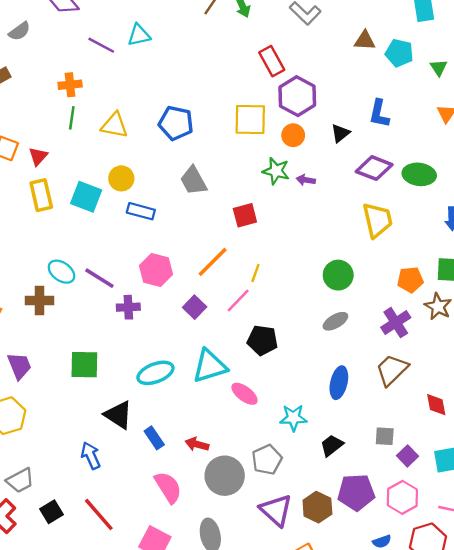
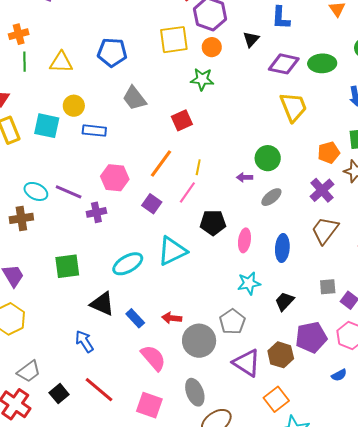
purple arrow: (306, 180) -> (245, 177), moved
pink ellipse: (244, 394) -> (244, 240), moved, turned 70

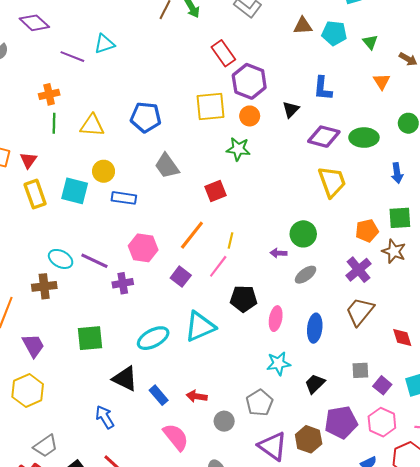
gray circle: (199, 341) -> (224, 421), size x0.6

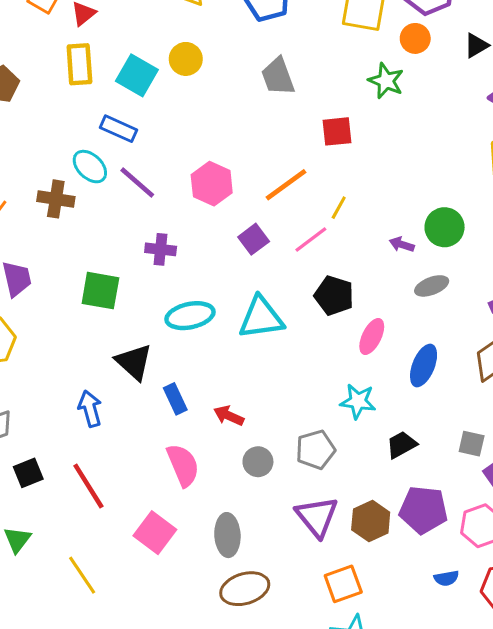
blue rectangle: (124, 198) -> (119, 129), moved
purple cross: (123, 283) -> (161, 249), moved

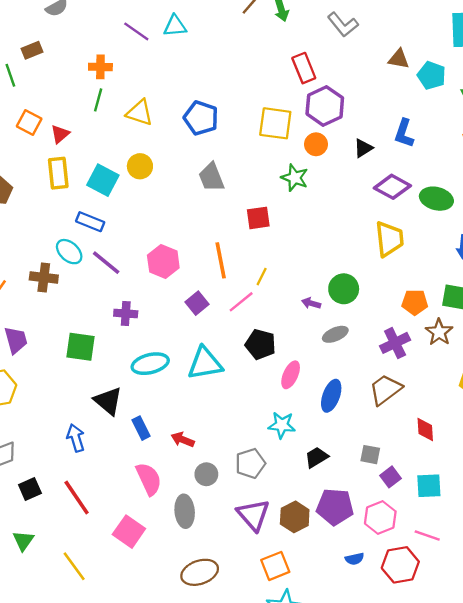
orange line: (286, 185) -> (221, 260), turned -63
gray ellipse: (227, 535) -> (185, 511), moved

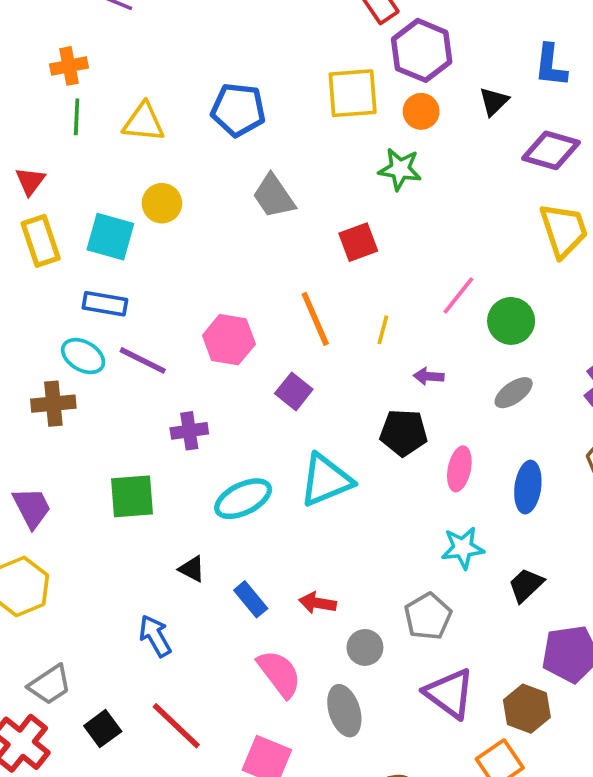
pink line: (241, 302) -> (458, 295), moved
purple arrow: (311, 303) -> (429, 376), moved
black triangle: (108, 401) -> (192, 569), size x0.6
brown hexagon: (295, 517) -> (527, 709), moved

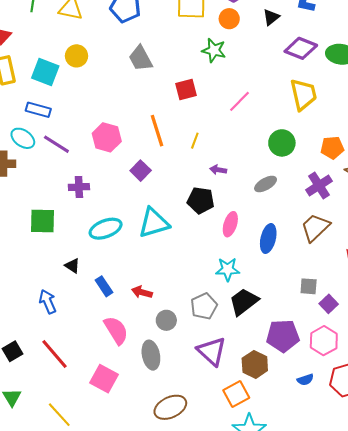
pink line: (458, 295) -> (240, 101), moved
green circle: (511, 321) -> (282, 143), moved
black trapezoid: (526, 585) -> (244, 302), moved, size x1.4

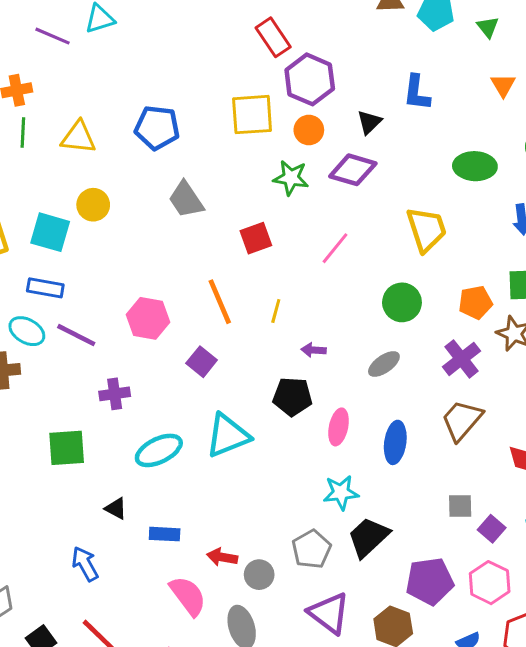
purple diamond: (301, 48) -> (353, 170), moved
blue rectangle: (104, 286) -> (165, 534), turned -48
red arrow: (142, 292) -> (222, 557), moved

